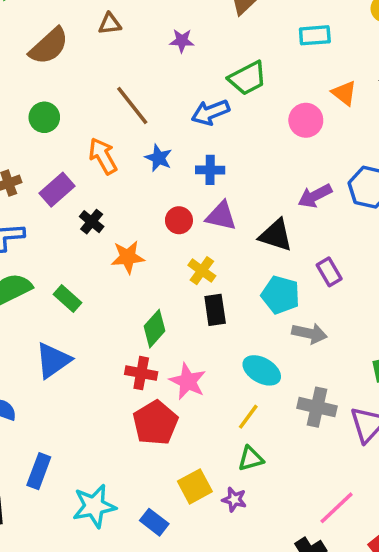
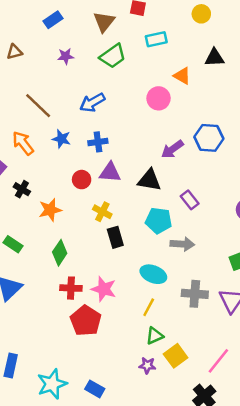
green trapezoid: (247, 78) -> (113, 56), moved
green diamond: (155, 329) -> (60, 253), moved
yellow square: (195, 486) -> (176, 356), moved

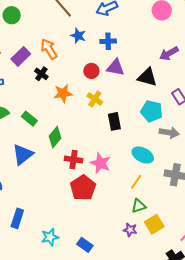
orange arrow: (23, 143) -> (49, 49), moved
yellow cross: (102, 212) -> (95, 99), moved
green diamond: (60, 253) -> (55, 137), moved
cyan star: (52, 384) -> (50, 237), size x0.7

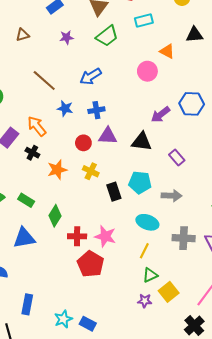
cyan pentagon: (152, 111) -> (140, 182), moved
blue triangle: (23, 154) -> (24, 238), turned 35
blue rectangle: (85, 245) -> (88, 324), moved

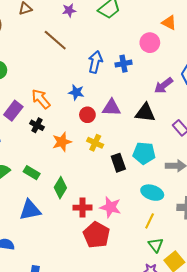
blue arrow: (91, 76) -> (95, 62), moved, turned 135
brown line: (44, 80) -> (55, 40), moved
blue star: (65, 108) -> (76, 92), moved
blue cross: (96, 110) -> (123, 64), moved
green triangle: (150, 275) -> (156, 245), turned -42

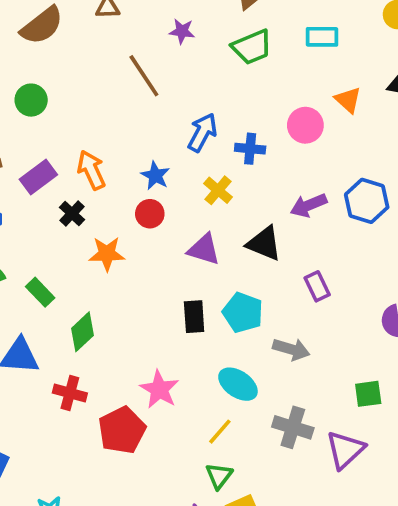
purple triangle: (111, 108) -> (204, 249), moved
red circle: (87, 115) -> (150, 214), moved
yellow cross: (95, 143) -> (218, 190), moved
red cross: (83, 208) -> (70, 393), moved

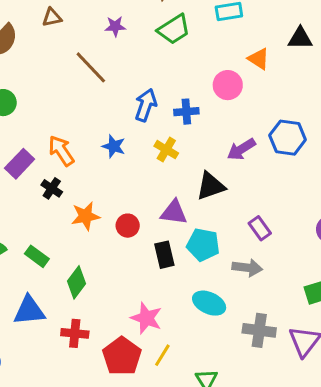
red circle: (150, 214) -> (128, 226), moved
black triangle: (264, 243) -> (211, 186), turned -32
purple triangle: (204, 249) -> (174, 212), moved
purple rectangle: (317, 286) -> (260, 228), moved
yellow line: (220, 432) -> (162, 355), moved

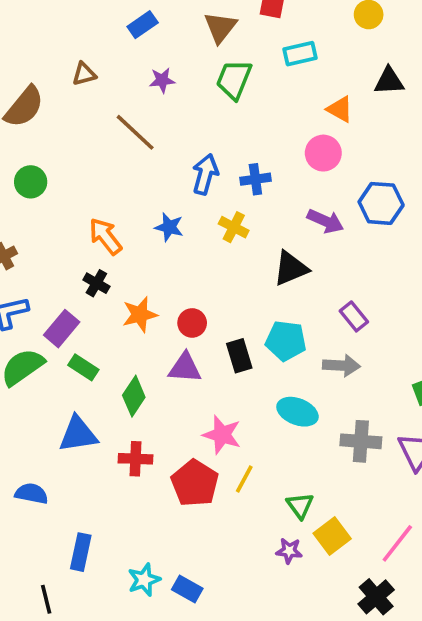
green trapezoid: (174, 29) -> (234, 80), turned 148
pink circle: (228, 85) -> (323, 153), moved
purple arrow: (241, 149) -> (325, 221), turned -120
purple rectangle: (20, 164) -> (62, 329), moved
purple triangle: (174, 212) -> (185, 368), moved

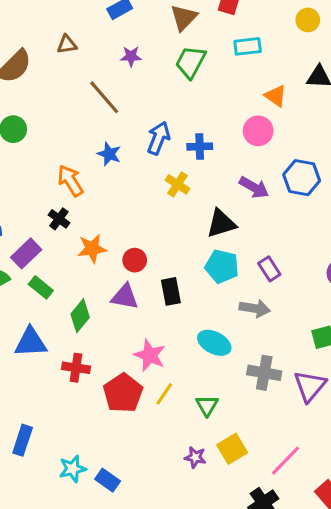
blue star: (169, 227) -> (109, 154), moved
cyan pentagon: (286, 341) -> (222, 266), moved
green triangle: (300, 506) -> (207, 405), moved

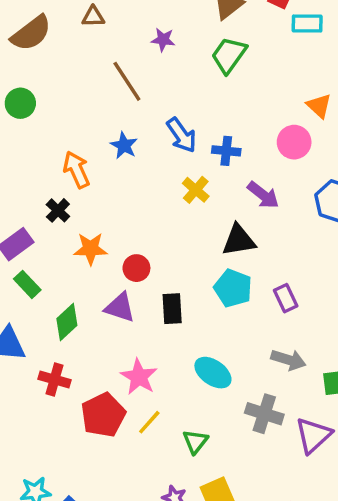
cyan rectangle: (248, 46) -> (307, 24), moved
blue arrow: (158, 138) -> (182, 135), turned 116
purple arrow: (254, 187) -> (263, 195), moved
gray arrow: (255, 308) -> (288, 360), moved

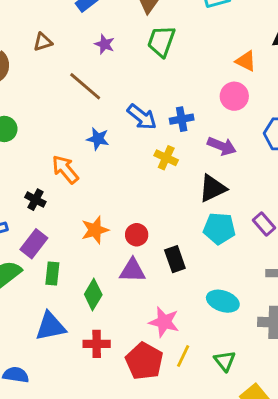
purple star: (163, 40) -> (105, 44), turned 30
black cross: (58, 210) -> (35, 200), moved
green rectangle: (27, 284) -> (52, 273), turned 65

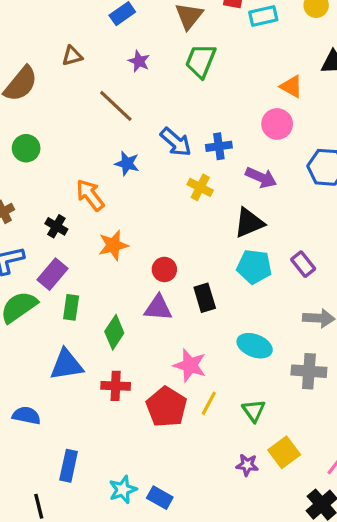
orange star: (95, 230) -> (113, 245), moved

